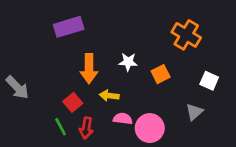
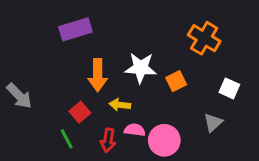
white star: (128, 62) -> (141, 68), size x1.5
red arrow: (86, 128) -> (108, 140), moved

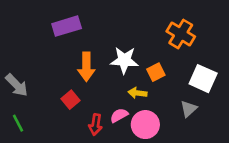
white square: (229, 88) -> (203, 79), size x1.5
yellow arrow: (120, 105) -> (137, 93), moved
pink semicircle: (135, 130) -> (119, 115), turned -36
green line: (67, 139) -> (18, 123), moved

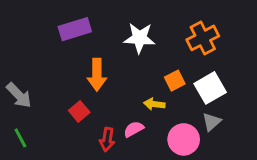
orange cross: (181, 34) -> (203, 38), turned 32
white star: (124, 60) -> (140, 38), moved
white square: (203, 79) -> (210, 88), moved, turned 36
pink circle: (145, 125) -> (184, 139), moved

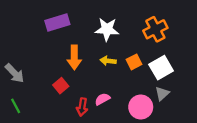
yellow arrow: (154, 104) -> (108, 61), moved

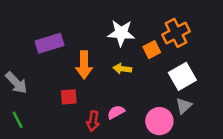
purple rectangle: (57, 23) -> (50, 43), moved
orange square: (134, 62) -> (152, 50), moved
red square: (61, 86) -> (69, 97), turned 35

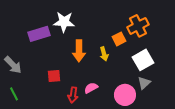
white star: (121, 33) -> (64, 22), moved
orange arrow: (84, 65) -> (79, 51), moved
yellow arrow: (122, 69) -> (104, 54), moved, turned -112

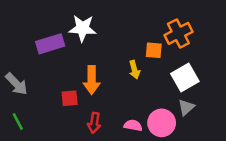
orange square: (119, 39) -> (154, 50), turned 32
orange arrow: (79, 51) -> (92, 80), moved
pink semicircle: (91, 88) -> (133, 125), moved, turned 40

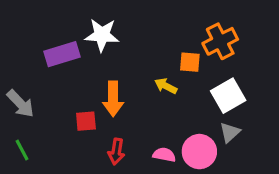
yellow arrow: (134, 70) -> (166, 86), turned 132

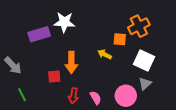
white square: (228, 96) -> (144, 60), turned -35
green line: (22, 150) -> (22, 95), moved
pink semicircle: (164, 155) -> (96, 98), moved, turned 48

